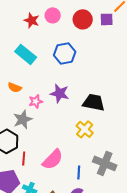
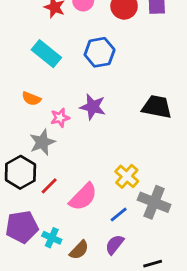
black trapezoid: (94, 102) -> (157, 107), moved
yellow cross: (85, 129) -> (127, 176), moved
red line: (24, 158) -> (49, 186), moved, turned 40
blue line: (79, 172) -> (119, 215), turned 48

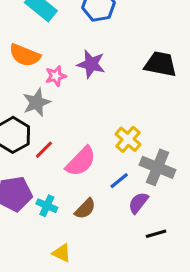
orange semicircle: (31, 99) -> (25, 55), size x1.5
purple semicircle: (115, 245) -> (138, 203), moved
brown semicircle: (79, 250) -> (85, 209), moved

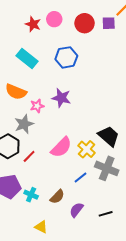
black trapezoid: (160, 64) -> (109, 136), moved, turned 30
pink semicircle: (81, 161) -> (61, 147), moved
purple semicircle: (138, 203) -> (76, 210), moved

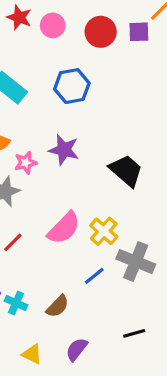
red star: (33, 24) -> (19, 17), moved
black trapezoid: (109, 136) -> (126, 171), moved
purple semicircle: (76, 210) -> (77, 349), moved

